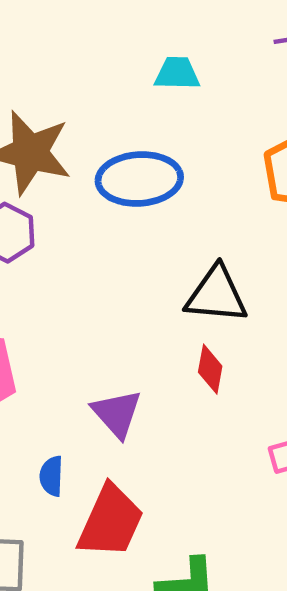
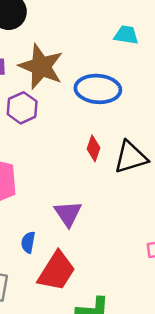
black triangle: (216, 295) -> (131, 157), turned -30
red diamond: (210, 369) -> (94, 148), moved

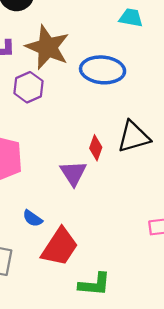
red diamond: (94, 148) -> (96, 148), moved
purple triangle: (68, 214) -> (73, 173), moved
blue semicircle: (28, 242) -> (33, 218), turned -66

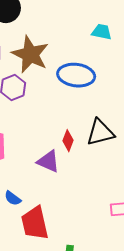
purple triangle: (73, 173) -> (48, 161), turned -35
red trapezoid: (60, 247) -> (35, 223), turned 132

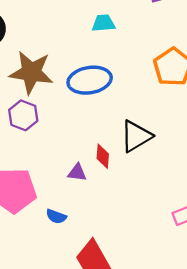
purple triangle: (48, 161) -> (77, 172), moved, size x0.7
blue semicircle: (13, 198) -> (56, 216), moved

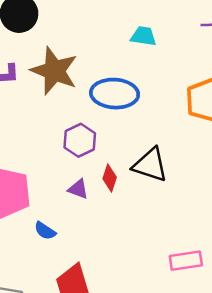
purple hexagon: (23, 115) -> (80, 140), moved
black triangle: (136, 136) -> (150, 165), turned 36

